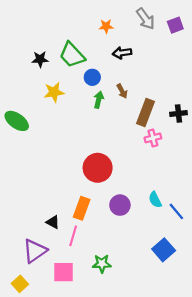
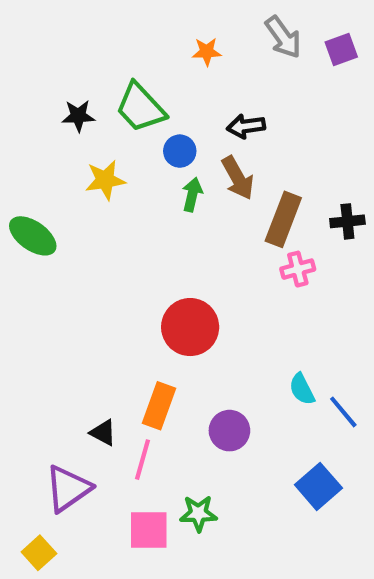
black arrow: (122, 53) -> (246, 126), moved
brown arrow: (122, 91) -> (238, 178), size x1.5
purple circle: (120, 205) -> (229, 431), moved
pink square: (64, 272) -> (149, 530), moved

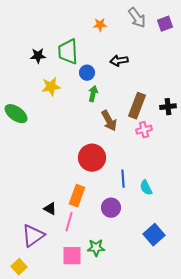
green trapezoid: (140, 108) -> (68, 52), turned 40
brown arrow: (238, 178) -> (109, 121), moved
blue line: (343, 412) -> (123, 179), moved, turned 36

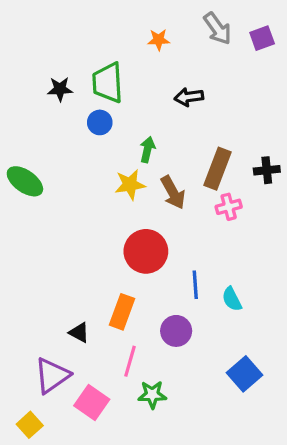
blue circle: (87, 73) -> (100, 122), moved
yellow star: (51, 87) -> (130, 185), moved
pink line: (69, 222) -> (130, 361), moved
pink square: (72, 256) -> (92, 403), moved, turned 35

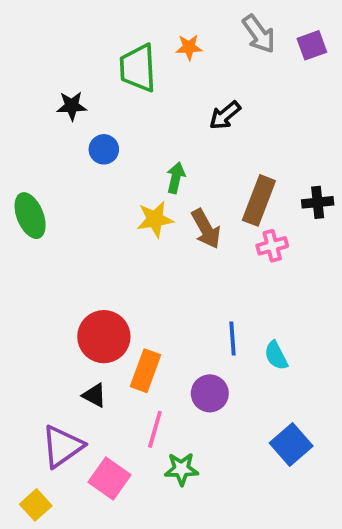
green trapezoid: (108, 83) -> (138, 68), moved
black arrow: (189, 97) -> (225, 115), turned -32
blue circle: (100, 122) -> (104, 149), moved
green ellipse: (25, 181) -> (30, 216), turned 33
red circle: (146, 251) -> (104, 337), moved

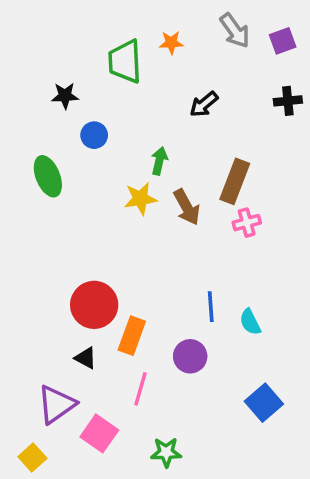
black cross: (318, 202) -> (288, 101), moved
green ellipse: (30, 216) -> (48, 176), moved
green star: (181, 469) -> (166, 452), moved

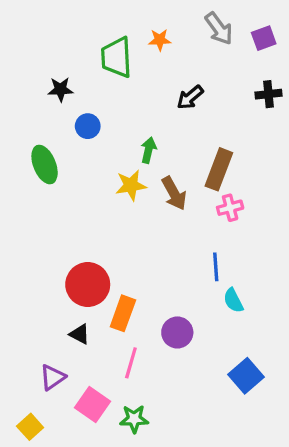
blue line: (211, 307) -> (216, 267), moved
purple triangle: (56, 404) -> (53, 377), size x0.7
green star: (166, 452) -> (134, 419), moved

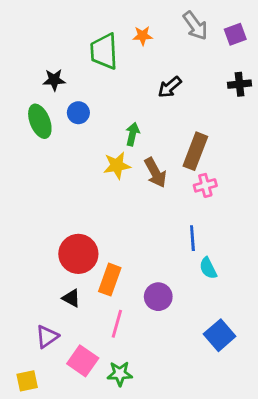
green ellipse: (45, 165) -> (40, 121), moved
yellow square: (30, 427) -> (27, 381), turned 30

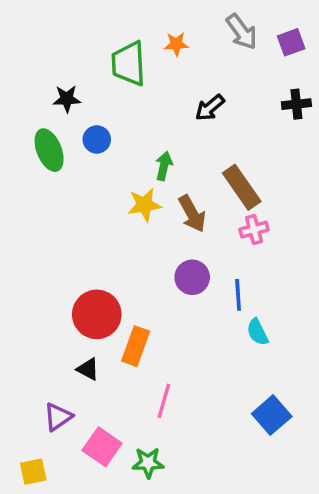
brown rectangle: (195, 151) -> (242, 187), turned -56
purple circle: (158, 297) -> (192, 277), moved
pink line: (117, 324) -> (164, 401), moved

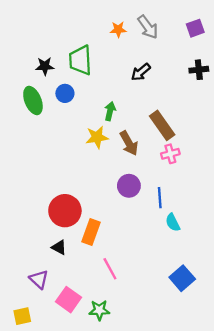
gray arrow: (242, 32) -> (148, 27), moved
green trapezoid: (129, 63) -> (80, 60), moved
pink line: (164, 401) -> (110, 269), turned -45
purple triangle: (58, 417) -> (39, 279), turned -42

